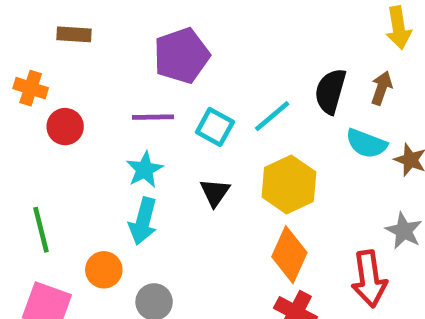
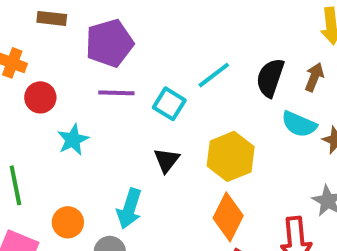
purple pentagon: (182, 56) -> (109, 43), moved
cyan line: (272, 116) -> (214, 75), moved
cyan star: (145, 170) -> (73, 140), moved
cyan arrow: (143, 221) -> (129, 209), moved

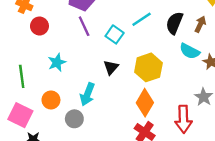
purple line: (116, 93) -> (84, 26), turned 60
cyan star: (73, 140) -> (57, 62), moved

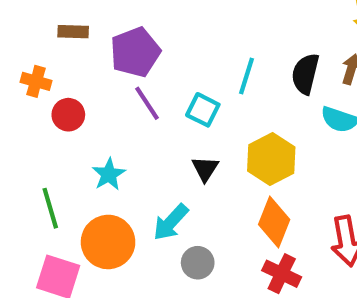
cyan line: (142, 19) -> (246, 76), turned -30
cyan arrow: (87, 94) -> (171, 222), turned 30
orange circle: (51, 100) -> (108, 242), size x1.6
gray circle: (74, 119) -> (198, 263), moved

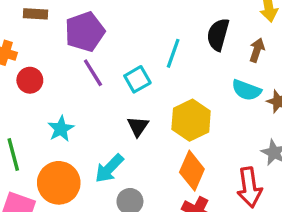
black semicircle: (305, 74) -> (218, 35), moved
cyan square: (203, 110) -> (137, 79), turned 32

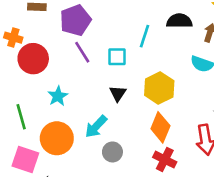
black semicircle: (218, 35) -> (179, 21), turned 75
cyan square: (137, 79) -> (117, 57), turned 30
red circle: (30, 80) -> (33, 59), size x1.5

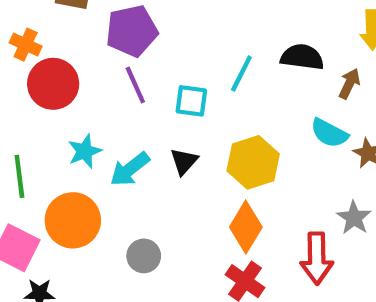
cyan arrow: (96, 127) -> (130, 169), moved
gray circle: (112, 152) -> (144, 256), moved

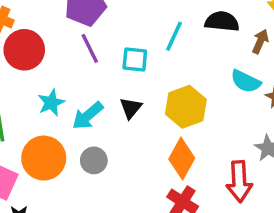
gray circle: (144, 256) -> (94, 160), moved

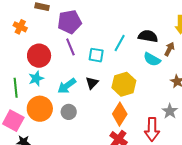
red circle: (24, 50) -> (39, 56), moved
cyan semicircle: (246, 81) -> (152, 59), moved
cyan star: (51, 103) -> (36, 79), moved

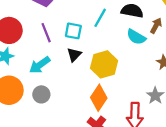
purple line: (70, 47) -> (46, 33), moved
black triangle: (92, 83) -> (74, 55), moved

